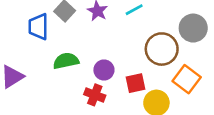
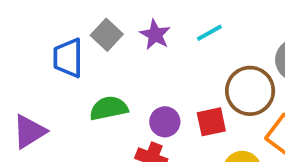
red square: (135, 83) -> (211, 122), moved

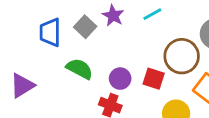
gray square: (107, 35) -> (85, 27), moved
green semicircle: (109, 108) -> (80, 69), turned 40
red square: (211, 122) -> (154, 79), turned 30

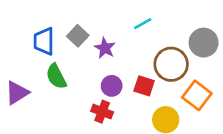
purple star: (113, 16) -> (105, 48), moved
green semicircle: (80, 69) -> (56, 76), moved, turned -145

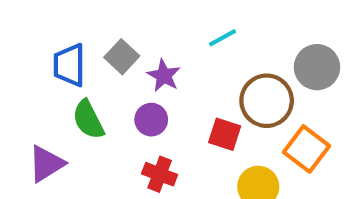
purple circle: (112, 86) -> (151, 120), moved
purple triangle: (17, 93) -> (46, 164), moved

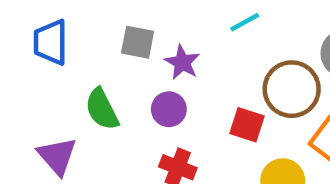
gray square: (122, 57) -> (138, 42), turned -32
blue trapezoid: (69, 65) -> (51, 42), moved
purple triangle: (46, 164) -> (57, 156), turned -39

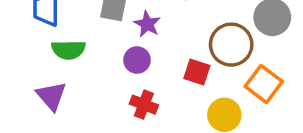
green semicircle: (102, 109) -> (68, 50), moved, turned -64

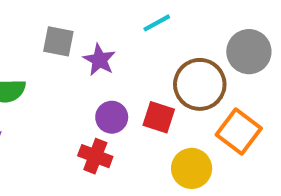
purple circle: (137, 60) -> (112, 117), moved

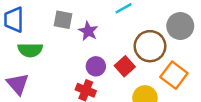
red square: (159, 117) -> (125, 66), turned 30

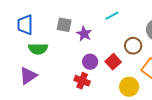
brown circle: (150, 46) -> (133, 46), size x0.7
purple triangle: (18, 84) -> (28, 76), turned 36

